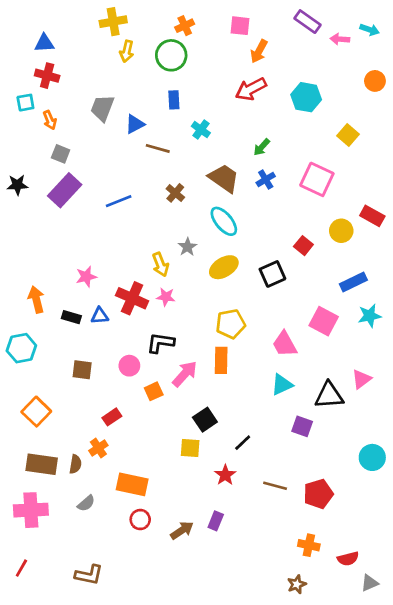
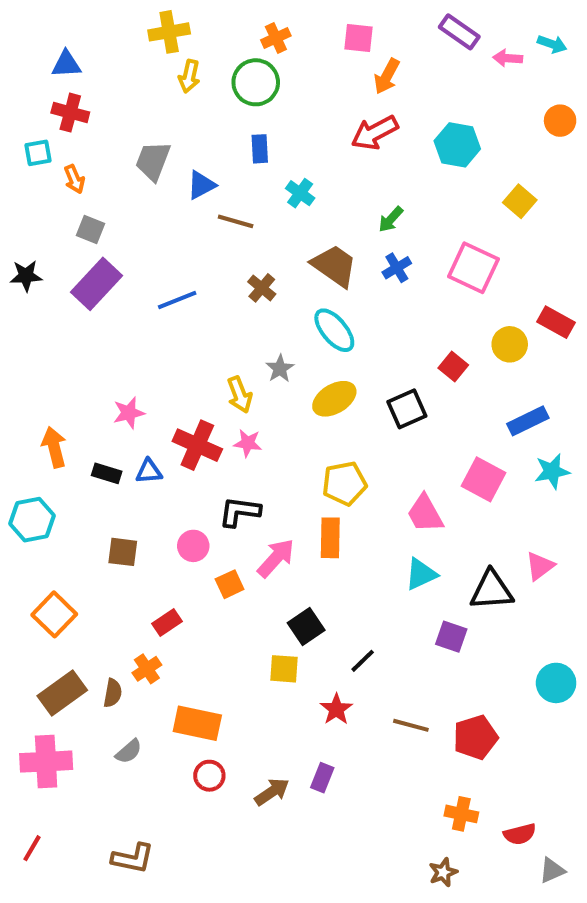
brown rectangle: (42, 464) -> (62, 693), turned -44

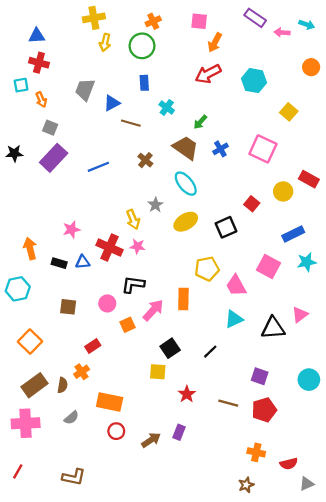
green arrow: (391, 219) -> (200, 122), moved
yellow pentagon: (344, 483) -> (207, 269), moved
purple square: (451, 637) -> (260, 376), moved
black line: (363, 661) -> (210, 352), moved

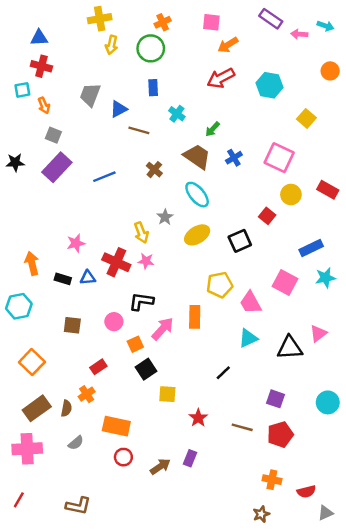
orange arrow: (215, 43) -> (228, 45), turned 30
yellow circle: (283, 191) -> (291, 195), moved
black square: (170, 348) -> (146, 369), moved

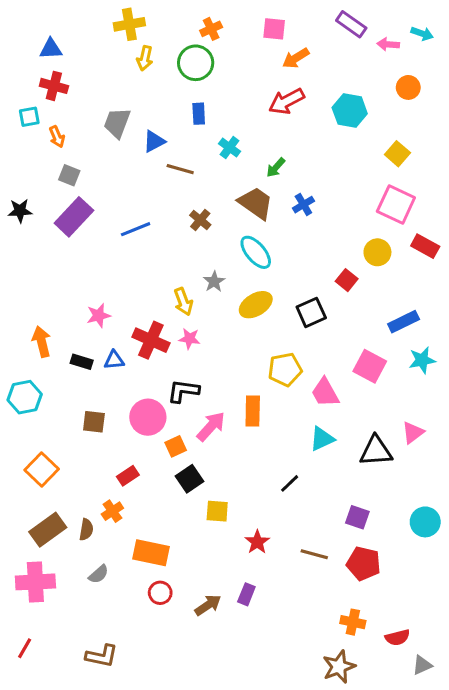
orange circle: (330, 71) -> (408, 87), moved
pink square: (279, 158) -> (396, 205), moved
pink circle: (114, 322) -> (148, 417), size x1.5
red pentagon: (280, 434) -> (364, 564), turned 30
brown star: (261, 514) -> (339, 667), size x1.5

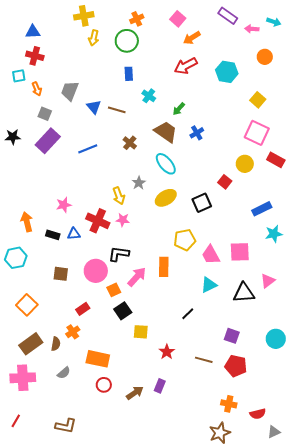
pink square: (274, 29) -> (178, 19), turned 35
gray trapezoid: (117, 123) -> (70, 91), moved
blue triangle: (154, 141) -> (94, 107), moved, turned -42
pink square: (370, 366) -> (240, 252), moved, turned -30

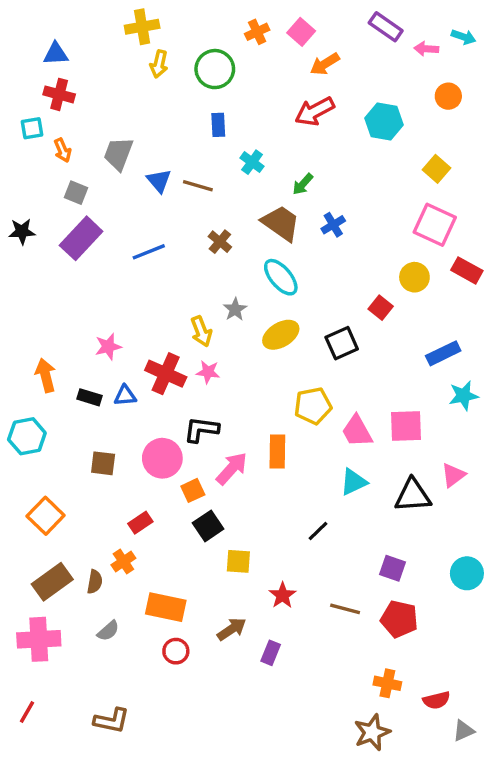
orange cross: (137, 19) -> (257, 32), moved
brown arrow: (135, 393) -> (232, 629), moved

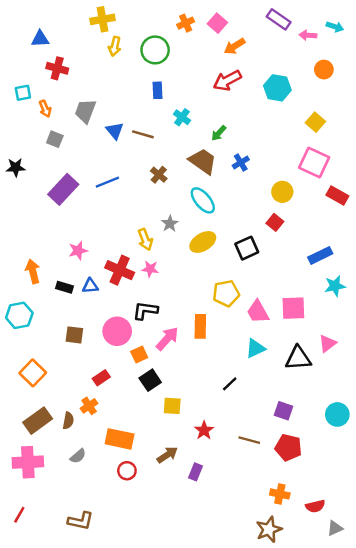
red cross: (59, 94) -> (57, 68), moved
purple rectangle: (81, 238) -> (63, 189), moved
yellow circle: (414, 277) -> (282, 192), moved

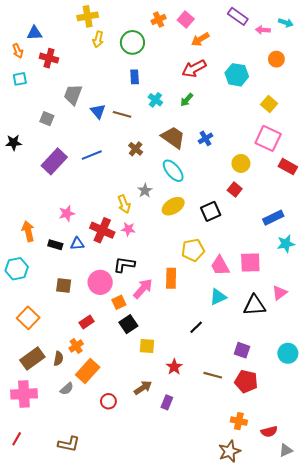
orange arrow: (45, 109) -> (18, 51), moved
green arrow: (219, 133) -> (187, 100), moved
orange rectangle: (120, 439) -> (88, 371), moved, turned -60

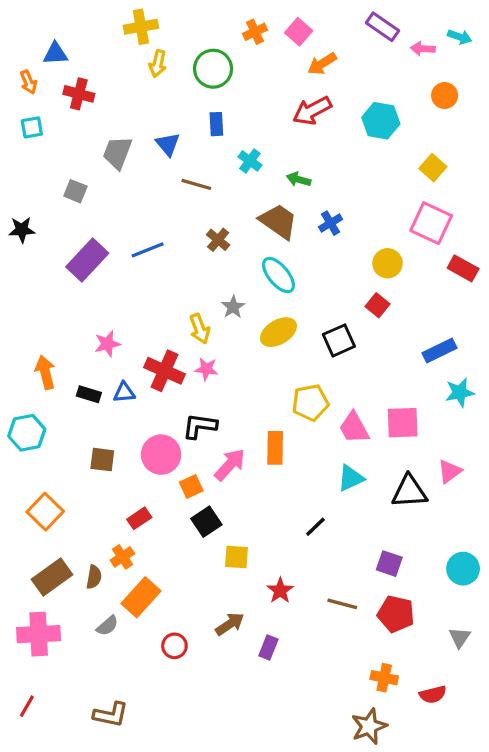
green arrow: (187, 100) -> (299, 179), moved, turned 64
blue triangle: (98, 111) -> (168, 144), moved
gray triangle: (286, 450) -> (460, 637), moved, turned -32

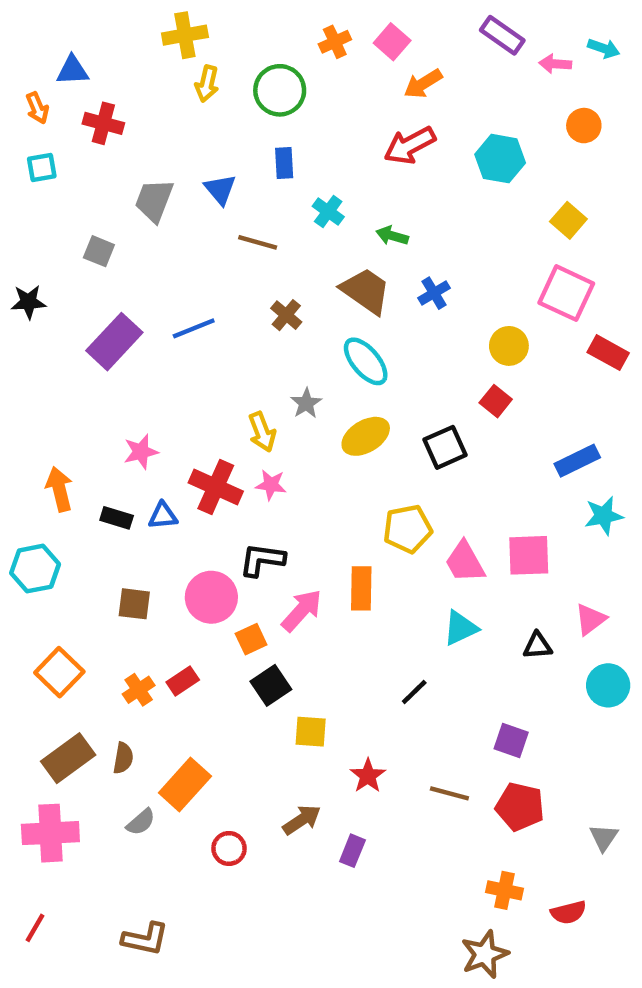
black triangle: (409, 491) -> (538, 646), size x0.6
orange cross: (122, 557) -> (139, 690), moved
cyan circle: (463, 569) -> (608, 685), moved

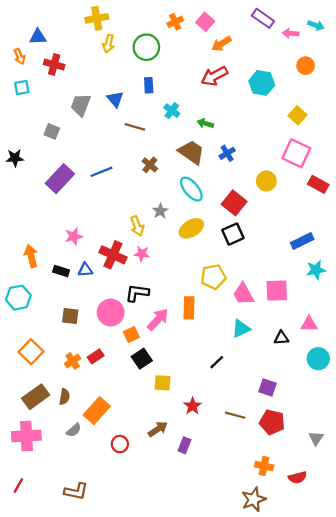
red square: (496, 401) -> (234, 203), moved, size x1.5
pink triangle: (590, 619) -> (309, 324), turned 36

